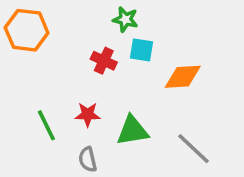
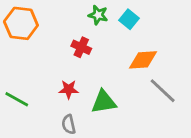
cyan square: (141, 50) -> (129, 19), moved, turned 30
green line: (46, 125) -> (17, 99), moved, turned -35
gray line: (194, 149) -> (163, 91), moved

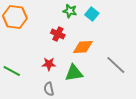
orange diamond: (143, 60) -> (83, 47), moved

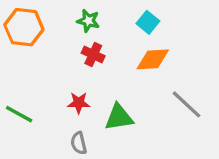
green star: (70, 11) -> (88, 21), moved
orange diamond: (83, 47) -> (153, 59), moved

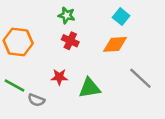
cyan square: (148, 22) -> (121, 17), moved
orange hexagon: (24, 27) -> (18, 42), moved
gray semicircle: (79, 143) -> (36, 100), moved, turned -56

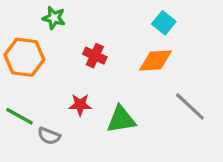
green star: (67, 15) -> (54, 18), moved

